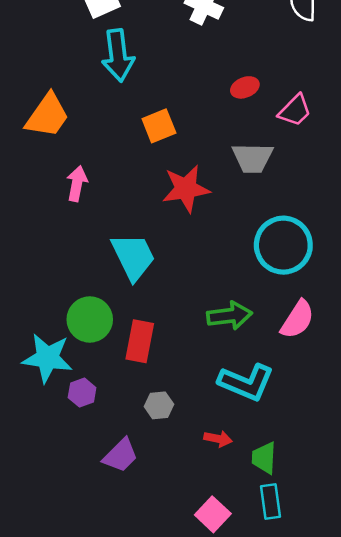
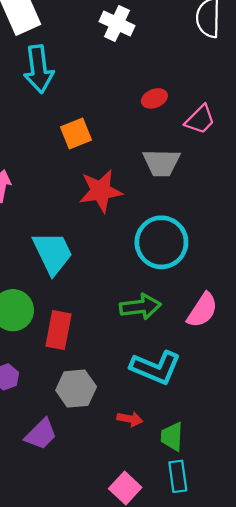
cyan circle: (283, 245) -> (161, 242), moved
gray hexagon: (159, 405) -> (76, 389), size x1.5

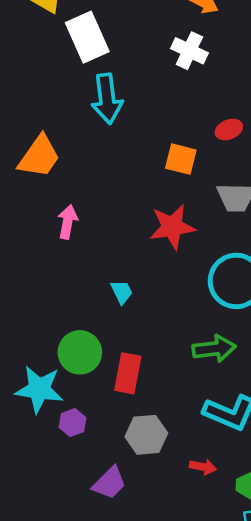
orange square: (76, 134) -> (181, 159), moved, turned 36
cyan trapezoid: (53, 253) -> (122, 292), size x0.5

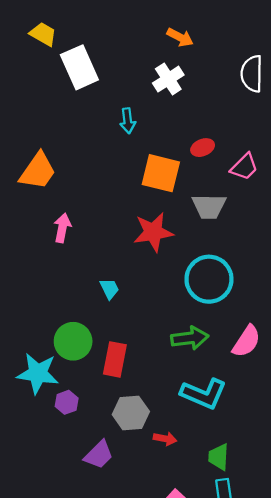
white cross: (189, 51) -> (168, 79), turned 32
cyan arrow: (107, 99) -> (128, 121), moved, size x0.6
orange square: (181, 159) -> (161, 173), size x1.4
red arrow: (203, 467) -> (165, 439), moved

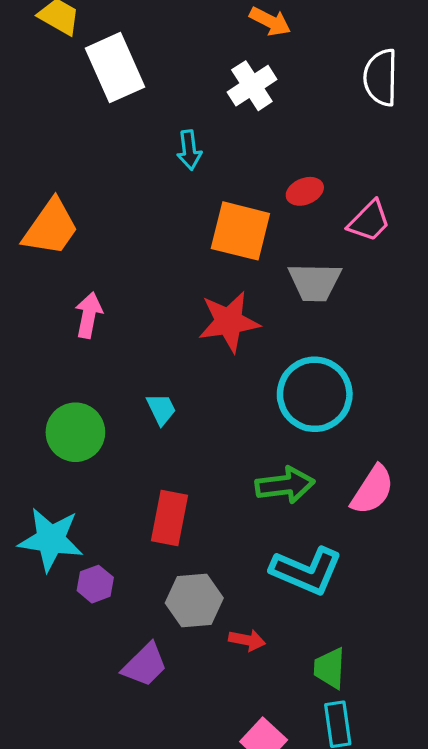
green circle: (73, 341) -> (75, 432), moved

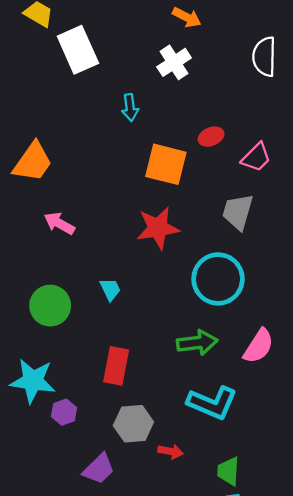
gray trapezoid: (315, 282) -> (238, 212), moved, turned 105
pink arrow: (89, 315) -> (59, 223), turned -72

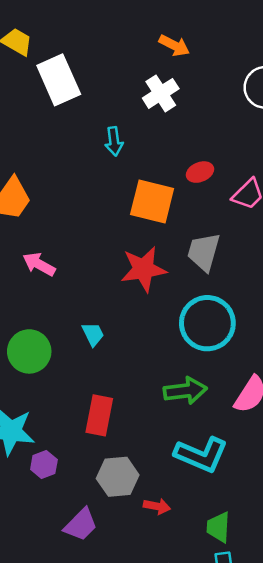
gray trapezoid: (238, 212) -> (204, 252), moved

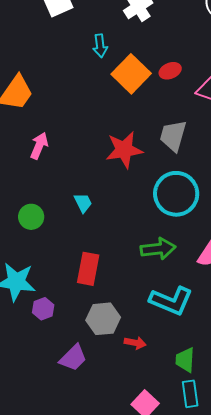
orange square: (152, 202) -> (131, 74), moved, turned 30
pink arrow: (39, 264) -> (39, 146), turned 84
green circle: (29, 351) -> (31, 217), size x0.7

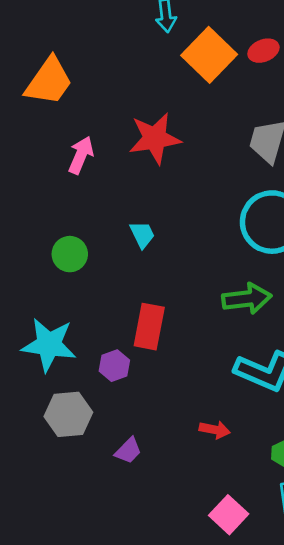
red star: (124, 150) -> (155, 138), moved
purple hexagon: (43, 309) -> (114, 366), moved
gray hexagon: (103, 319) -> (68, 414), moved
purple trapezoid: (73, 358) -> (128, 451), size x0.7

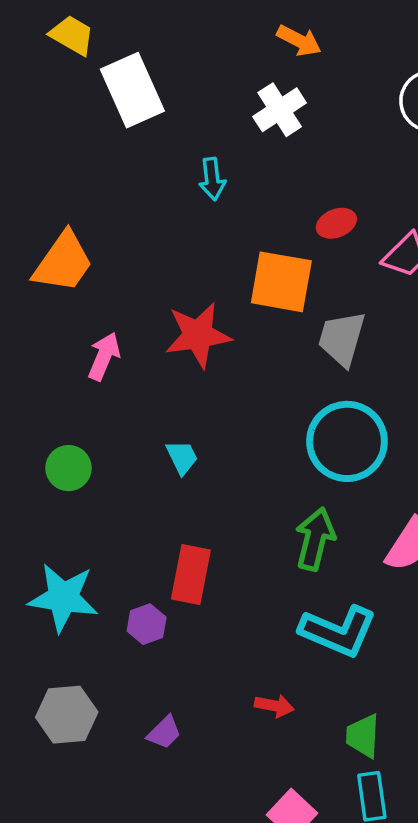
orange square: (209, 55) -> (281, 282), moved, turned -34
green circle: (70, 254) -> (68, 468), moved
green arrow: (247, 299) -> (315, 539), turned -69
gray hexagon: (68, 414) -> (67, 715), moved

